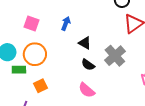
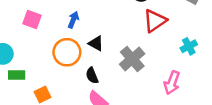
orange circle: (35, 54) -> (67, 52), moved
black semicircle: (88, 65) -> (92, 76), moved, turned 32

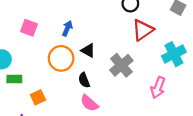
cyan cross: (189, 46) -> (174, 54), size x1.5

